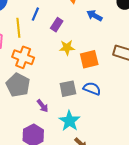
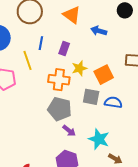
orange cross: (23, 57) -> (59, 80), moved
gray pentagon: (18, 85) -> (60, 109), moved
gray square: (68, 89) -> (91, 97), moved, turned 36

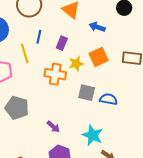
orange square: (104, 75) -> (99, 57), moved
gray pentagon: (60, 109) -> (17, 108), moved
purple arrow: (69, 131) -> (53, 127), moved

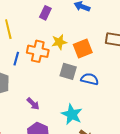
blue line: (39, 37) -> (16, 59), moved
purple rectangle: (62, 43) -> (45, 13), moved
orange square: (99, 57) -> (83, 48), moved

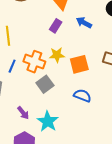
purple rectangle: (45, 13) -> (56, 26), moved
gray square: (68, 71) -> (45, 84), moved, turned 30
cyan star: (72, 114) -> (48, 121), moved

